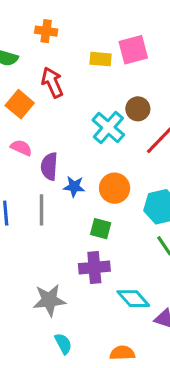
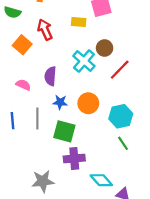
yellow rectangle: (101, 59) -> (79, 22), moved
pink semicircle: (21, 148) -> (23, 85), moved
purple semicircle: (49, 166) -> (50, 76), moved
green square: (101, 229) -> (64, 131), moved, size x1.5

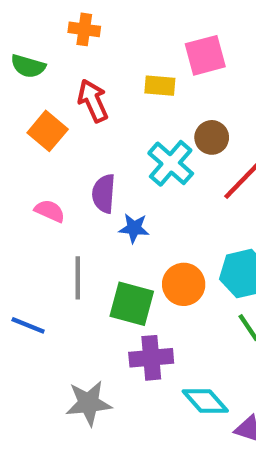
blue star: (60, 102) -> (134, 228), moved
orange circle: (88, 103) -> (184, 284), moved
blue line: (12, 121) -> (28, 325), moved, turned -63

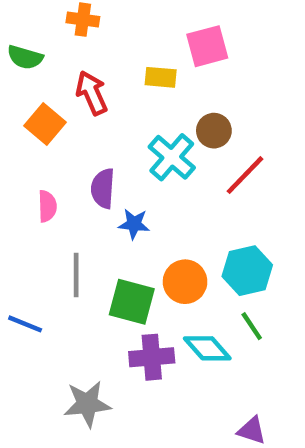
pink semicircle: (50, 211) -> (47, 206), turned 64
cyan diamond: (205, 401) -> (207, 348), moved

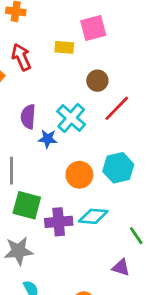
cyan cross: (172, 157) -> (71, 118), moved
green square: (132, 302) -> (27, 205), moved
green line: (252, 326) -> (136, 236), moved
cyan diamond: (207, 348) -> (93, 216), turned -44

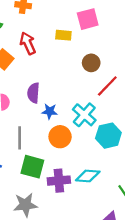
cyan cross: (71, 118) -> (84, 115), moved
orange circle: (79, 175) -> (60, 137), moved

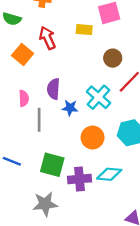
cyan cross: (84, 115) -> (98, 97), moved
orange circle: (60, 137) -> (93, 138), moved
gray line: (20, 138) -> (39, 120), moved

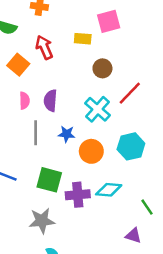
brown circle: (113, 58) -> (102, 68), moved
pink semicircle: (24, 98) -> (24, 101), moved
blue star: (70, 108) -> (67, 134), moved

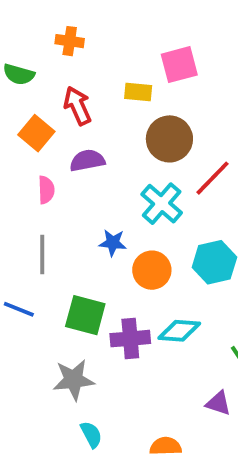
brown circle: (102, 68) -> (169, 139), size x1.5
purple semicircle: (50, 101) -> (87, 160), moved, turned 75
gray line: (36, 133) -> (42, 254), moved

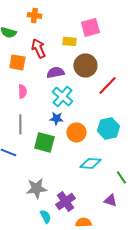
orange square: (36, 133) -> (17, 62), turned -30
purple semicircle: (87, 160) -> (55, 72), moved
cyan cross: (162, 204) -> (62, 96), moved
green square: (85, 315) -> (44, 142), moved
purple cross: (130, 339) -> (65, 201), moved, turned -30

